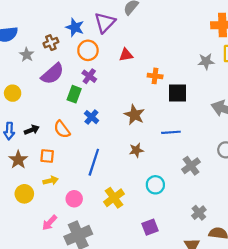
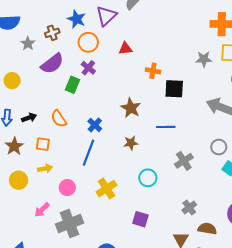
blue cross: (91, 117) -> (95, 125), moved
purple square: (150, 227) -> (140, 219), turned 35

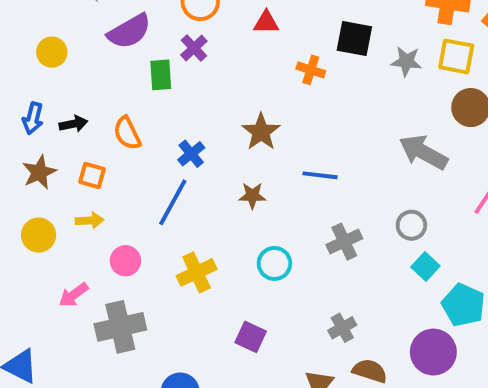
green rectangle: (72, 85) -> (161, 75), turned -35
black square: (174, 89) -> (354, 39), moved

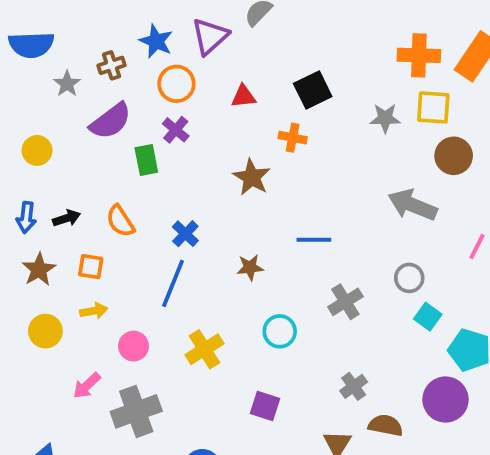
black square: (354, 39) -> (313, 90), moved, turned -30
brown star: (261, 132) -> (252, 177), moved

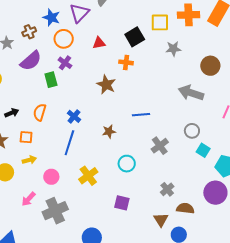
yellow square: (433, 107) -> (160, 22), moved
orange semicircle: (120, 221) -> (40, 112), turned 54

